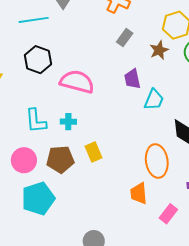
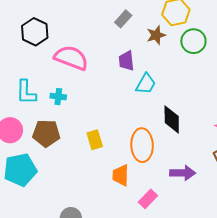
yellow rectangle: (93, 152) -> (95, 140), moved

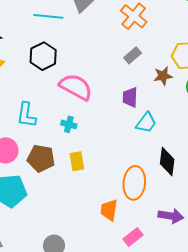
cyan cross: (58, 97) -> (69, 124), moved
yellow rectangle: (95, 140) -> (77, 161), moved

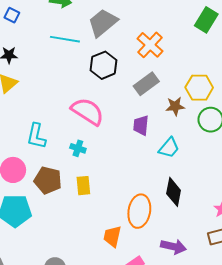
gray rectangle: (133, 55) -> (146, 84), size x1.4
black hexagon: (43, 56) -> (103, 65), moved
cyan trapezoid: (146, 123) -> (169, 148), moved

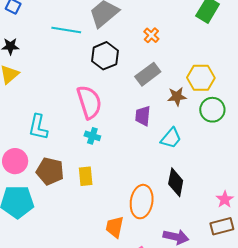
orange cross: (150, 45) -> (151, 35), size x0.6
pink semicircle: (87, 111) -> (89, 102), turned 40
cyan cross: (78, 148) -> (92, 136), moved

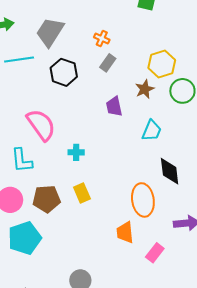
gray rectangle: (148, 74) -> (108, 63), moved, size x0.7
pink semicircle: (89, 102) -> (41, 125), moved
purple trapezoid: (143, 116) -> (114, 106), moved

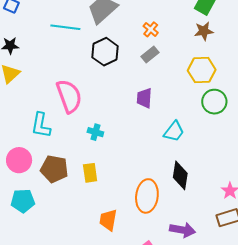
brown star: (145, 89) -> (204, 31), moved
orange trapezoid: (125, 232) -> (108, 220), moved
cyan pentagon: (25, 238) -> (23, 201), size x0.7

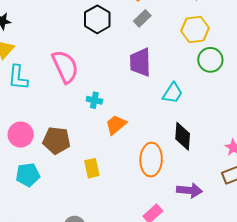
purple trapezoid: (144, 98) -> (140, 62), size x1.4
cyan L-shape: (41, 125) -> (18, 77), moved
yellow rectangle: (90, 173) -> (92, 168), moved
orange trapezoid: (108, 220) -> (116, 125), moved, turned 45

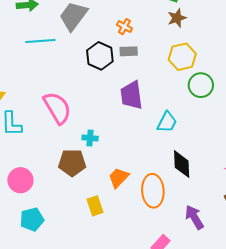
gray rectangle: (142, 18) -> (129, 51), turned 48
black hexagon: (97, 19) -> (100, 56), moved
orange trapezoid: (116, 125) -> (119, 178), moved
brown pentagon: (57, 140) -> (72, 163), moved
purple arrow: (189, 190) -> (194, 217), turned -120

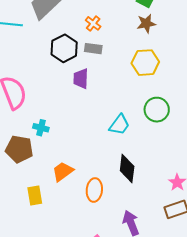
green circle: (201, 85) -> (157, 110), moved
purple trapezoid: (131, 95) -> (81, 79), moved, size x0.7
orange ellipse: (153, 191) -> (94, 190), size x0.7

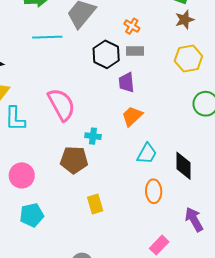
cyan trapezoid: (119, 125) -> (147, 154), moved
orange trapezoid: (63, 172) -> (132, 116), moved

